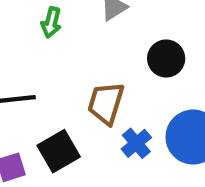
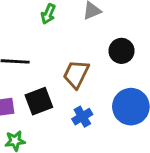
blue cross: (136, 143) -> (82, 117), moved

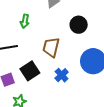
green arrow: (48, 14) -> (25, 21), moved

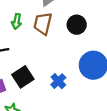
brown trapezoid: (51, 47) -> (43, 24), moved

